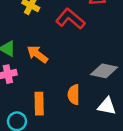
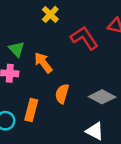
orange semicircle: (74, 95) -> (62, 94), moved

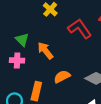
orange semicircle: (62, 94) -> (62, 77), turned 49

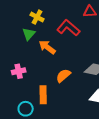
green triangle: (22, 40) -> (29, 34), moved, turned 40
orange arrow: (45, 51) -> (47, 47), moved

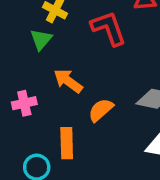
red L-shape: (68, 28) -> (109, 28), turned 30
orange arrow: (47, 47) -> (68, 81), moved

